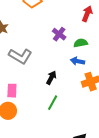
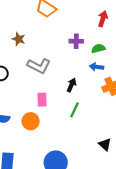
purple cross: (59, 34) -> (76, 41), turned -32
pink rectangle: (12, 91) -> (42, 100), moved

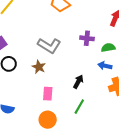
brown star: (19, 39) -> (39, 67), moved
gray L-shape: (39, 66) -> (49, 46), moved
orange circle: (31, 121) -> (48, 120), moved

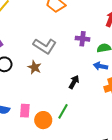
pink rectangle: (48, 94) -> (25, 111), moved
green line: (79, 107) -> (63, 111), moved

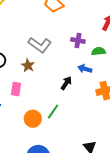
blue arrow: (100, 66) -> (85, 69), moved
pink rectangle: (25, 111) -> (16, 89), moved

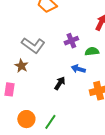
purple cross: (78, 40) -> (71, 41), turned -32
green line: (53, 112) -> (50, 122), moved

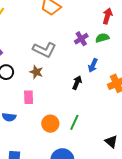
green semicircle: (92, 51) -> (102, 38), moved
blue arrow: (78, 69) -> (93, 65), turned -72

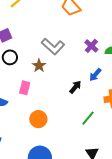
purple cross: (81, 39) -> (91, 46), turned -32
green line: (74, 122) -> (88, 118), moved

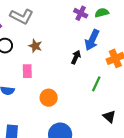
gray L-shape: (53, 46) -> (22, 16), moved
blue arrow: (95, 75) -> (92, 40), size x1.5

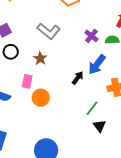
gray L-shape: (22, 16) -> (49, 31), moved
orange circle: (49, 98) -> (41, 98), moved
black triangle: (109, 117) -> (99, 126), moved

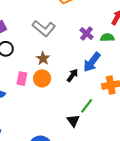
brown star: (40, 58) -> (43, 58), moved
orange circle: (41, 98) -> (42, 78), moved
black triangle: (99, 126) -> (73, 121), moved

